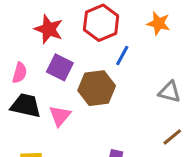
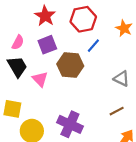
purple square: (60, 67) -> (47, 45), turned 30
black trapezoid: (26, 105) -> (17, 67), turned 35
pink triangle: (60, 116) -> (40, 79), turned -35

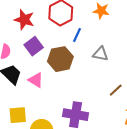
gray triangle: (121, 79) -> (100, 54), moved

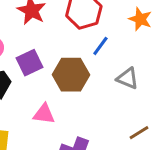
purple square: (34, 46) -> (30, 63), moved
pink triangle: (36, 80) -> (44, 114), moved, turned -35

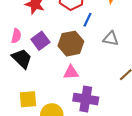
pink triangle: (44, 114) -> (71, 72), moved

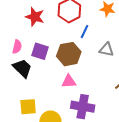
purple square: (40, 41) -> (40, 51), turned -36

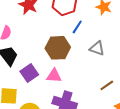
purple square: (40, 51) -> (29, 73), moved, turned 30

